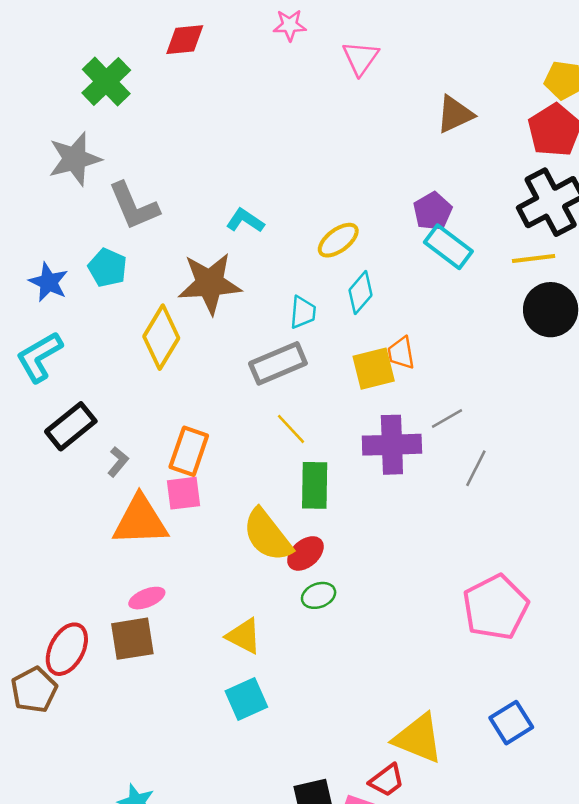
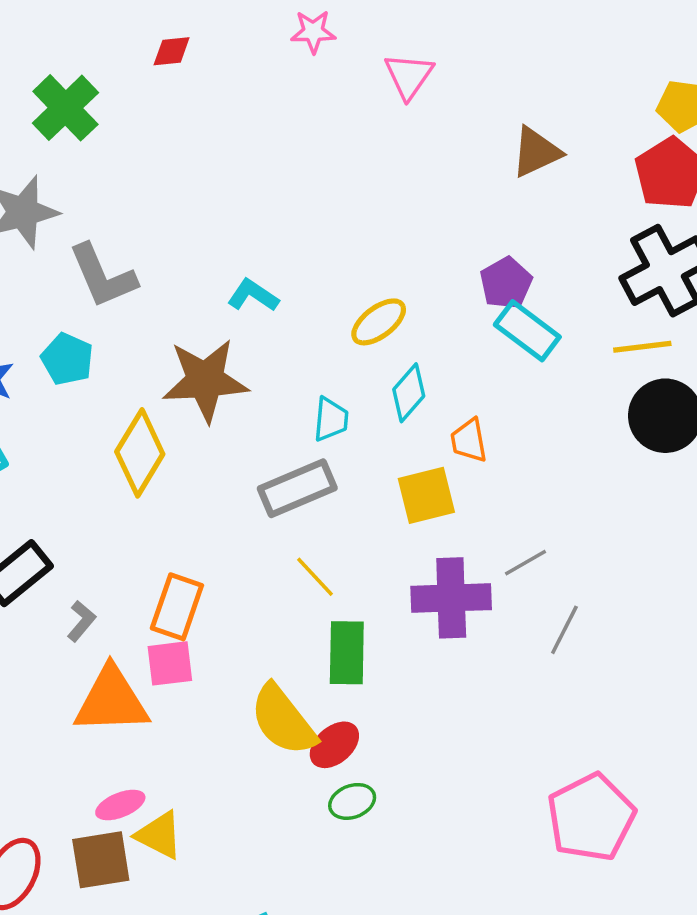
red diamond: (185, 40) -> (172, 51), size x0.7
orange trapezoid: (401, 353) -> (469, 440), moved
yellow triangle: (244, 636) -> (159, 835), moved

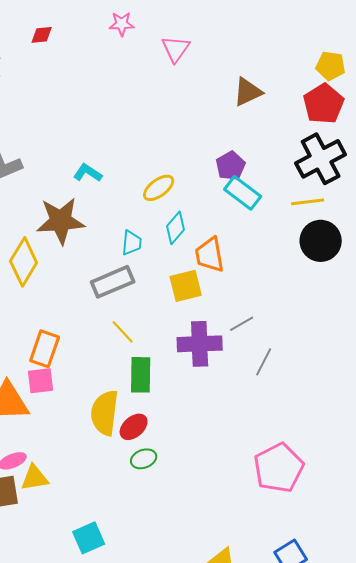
orange trapezoid: (469, 440) -> (210, 255), size x1.4
yellow semicircle: (283, 720) -> (105, 413), turned 45
yellow triangle: (159, 835) -> (35, 478), turned -36

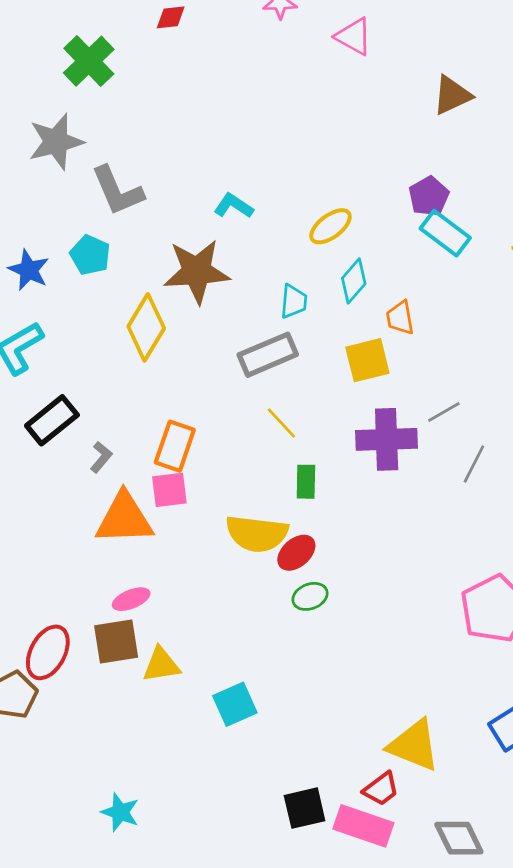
pink triangle: (176, 49) -> (354, 36), turned -36
orange trapezoid: (210, 255) -> (400, 318), size x0.7
green rectangle: (141, 375) -> (306, 482), size x0.7
yellow semicircle: (105, 413) -> (257, 534), turned -90
yellow triangle: (35, 478) -> (161, 665), moved

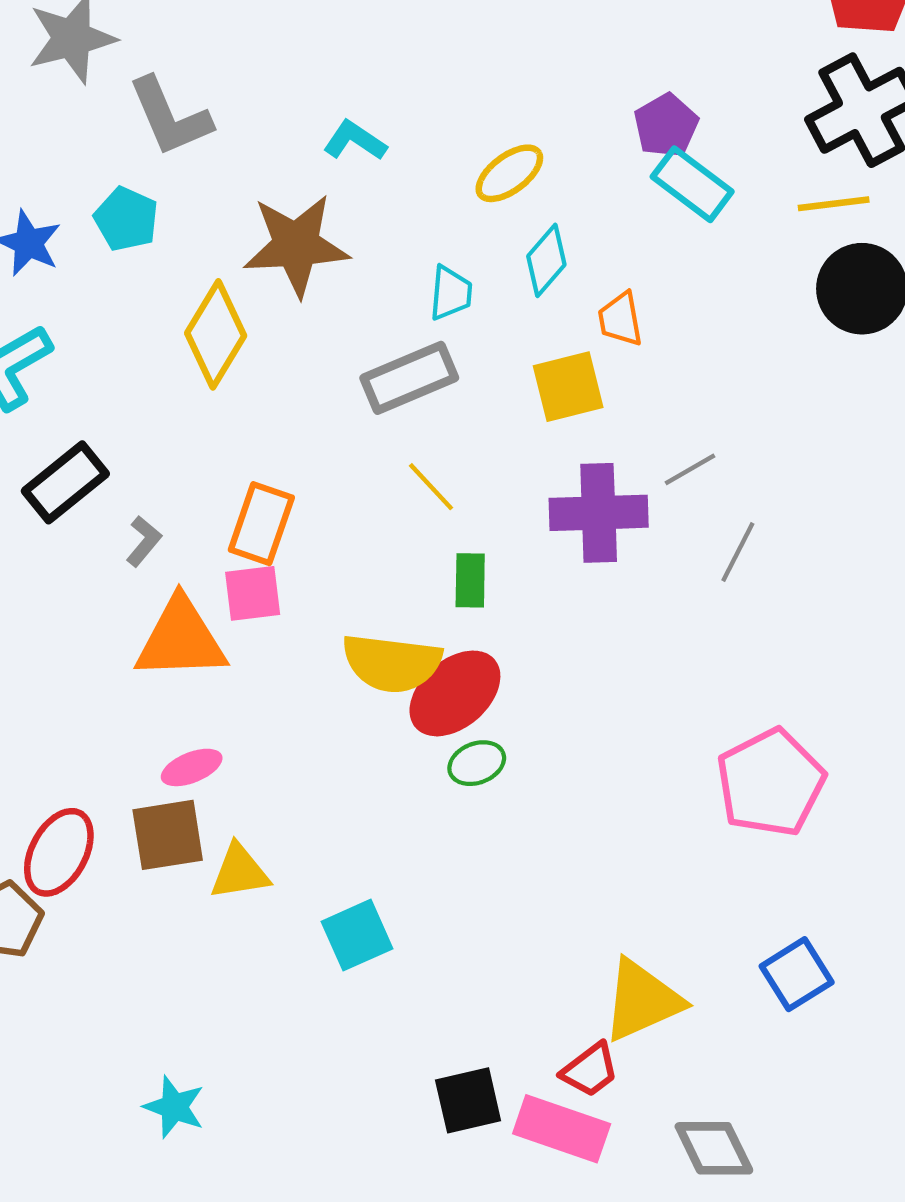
red ellipse: (296, 553) -> (455, 693), size x1.5
yellow triangle: (414, 745) -> (642, 1000), turned -46

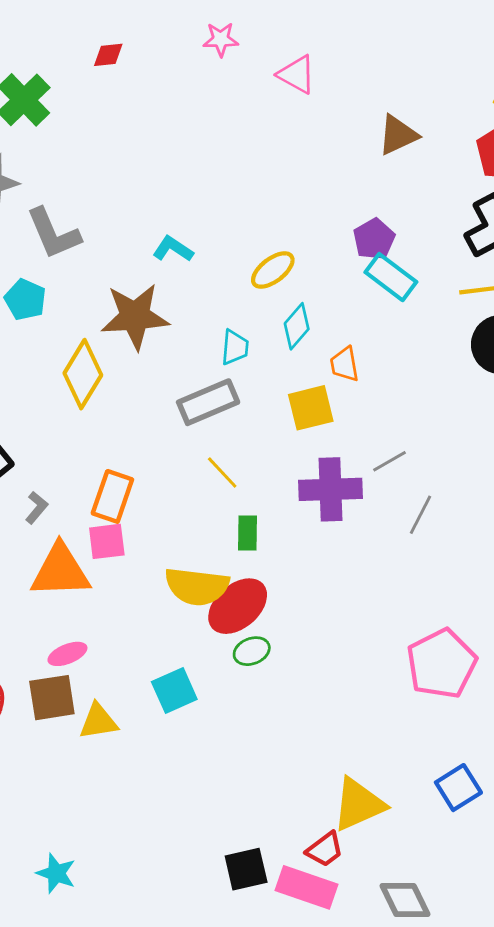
cyan square: (357, 935) -> (174, 690), moved

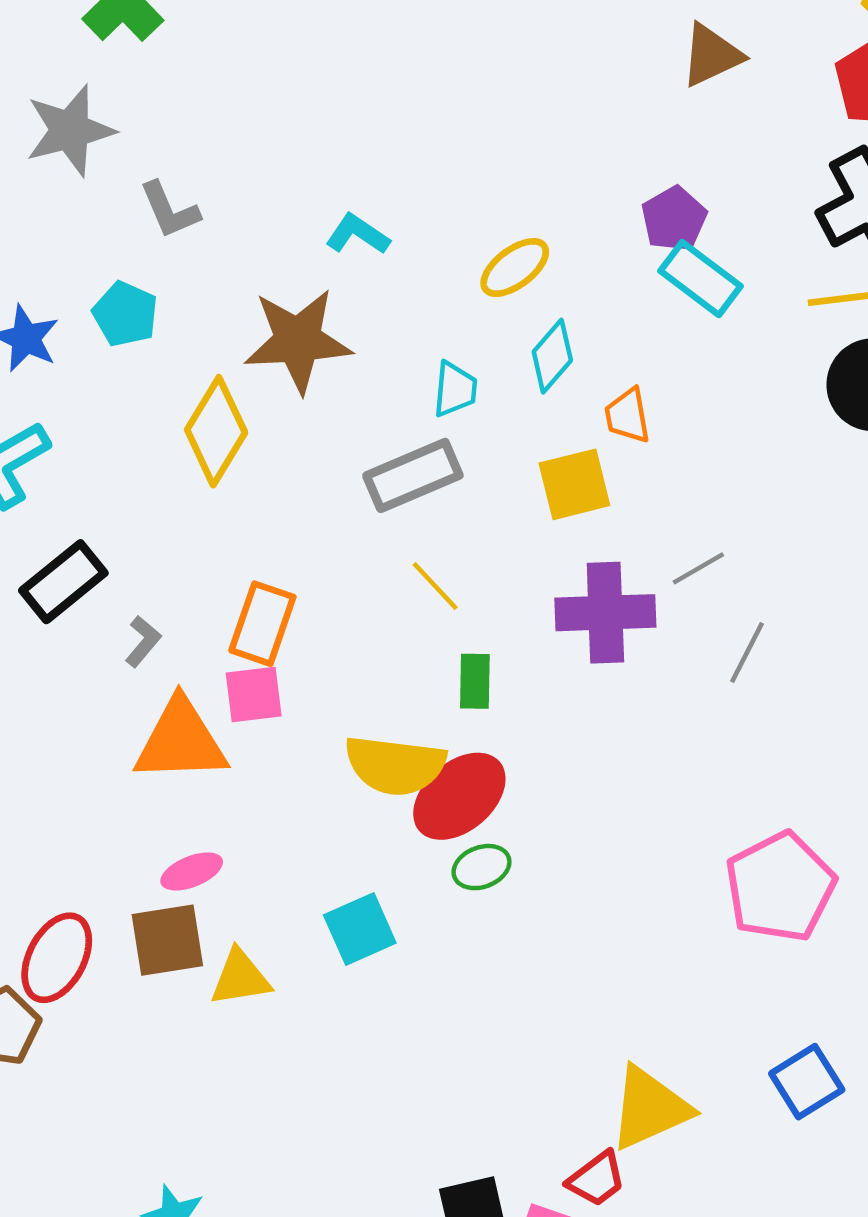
gray L-shape: (53, 233) -> (170, 210), size x0.7

